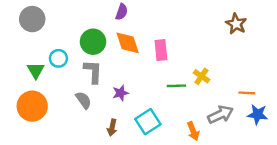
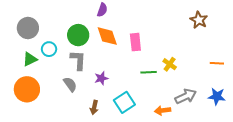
gray circle: (32, 19) -> (28, 28), moved
green triangle: (36, 70) -> (30, 59), turned 35
orange line: (247, 93) -> (217, 63), moved
orange arrow: (193, 131) -> (163, 110), turned 105

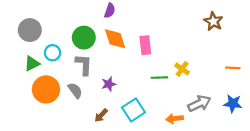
orange circle: (27, 89) -> (46, 89), moved
brown arrow: (94, 107) -> (101, 115), turned 32

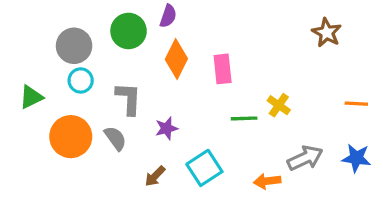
gray circle: (30, 30) -> (74, 46), moved
green circle: (84, 38) -> (129, 31), moved
orange diamond: (115, 39) -> (176, 59), turned 45
green triangle: (32, 64) -> (31, 97), moved

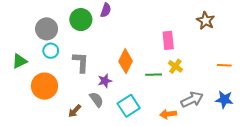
orange diamond: (176, 59) -> (126, 61), moved
pink rectangle: (223, 69) -> (168, 40), moved
gray semicircle: (115, 138) -> (96, 100), moved
brown arrow: (155, 176) -> (75, 111), moved

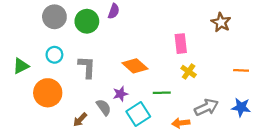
gray circle: (47, 29) -> (54, 17), moved
orange diamond: (126, 61) -> (135, 66), turned -75
green line: (154, 75) -> (162, 93), moved
purple star: (105, 81) -> (120, 94), moved

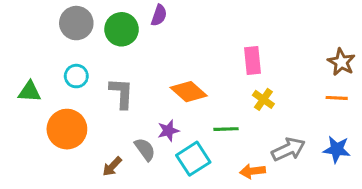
brown star: (221, 22) -> (341, 62), moved
green triangle: (21, 66) -> (30, 92), turned 30

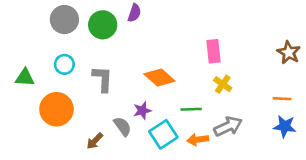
orange line: (337, 98) -> (282, 99), moved
gray arrow: (288, 149) -> (228, 126), moved
orange arrow: (252, 171) -> (198, 140), moved

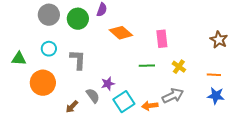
orange diamond: (159, 78) -> (121, 33), moved
yellow cross: (223, 84) -> (179, 67), moved
green line: (191, 109) -> (147, 66), moved

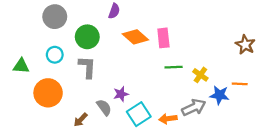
green circle: (78, 19) -> (87, 37), moved
pink rectangle: (162, 39) -> (163, 38), moved
green line: (147, 66) -> (174, 67), moved
blue star: (216, 96) -> (219, 95), moved

